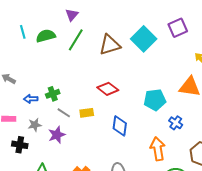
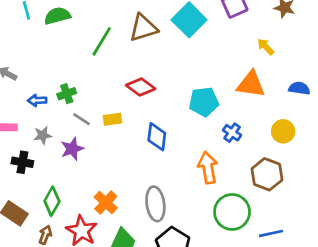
green line: (76, 40) -> (102, 41), moved

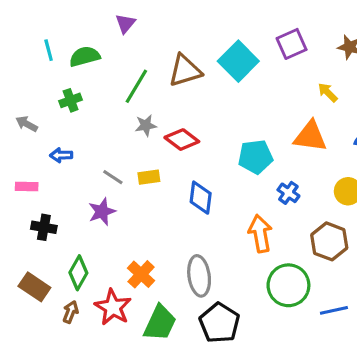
green cross: (67, 94) -> (71, 100), moved
gray star: (43, 135) -> (146, 125), moved

